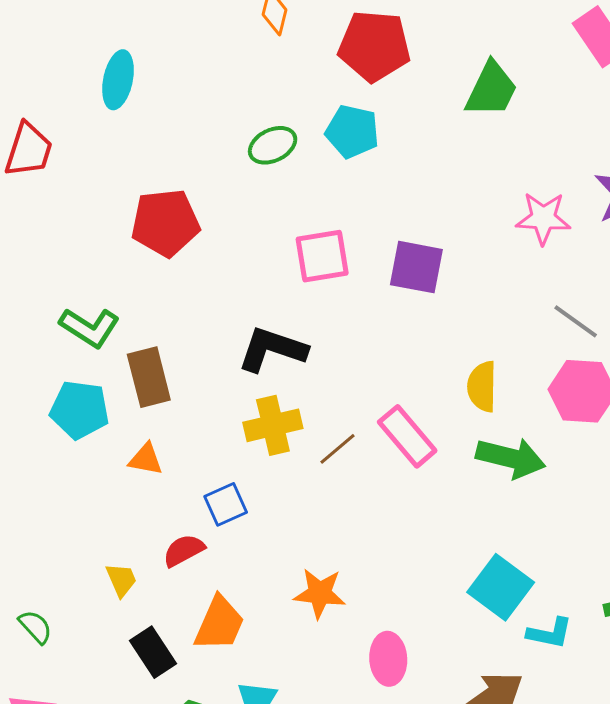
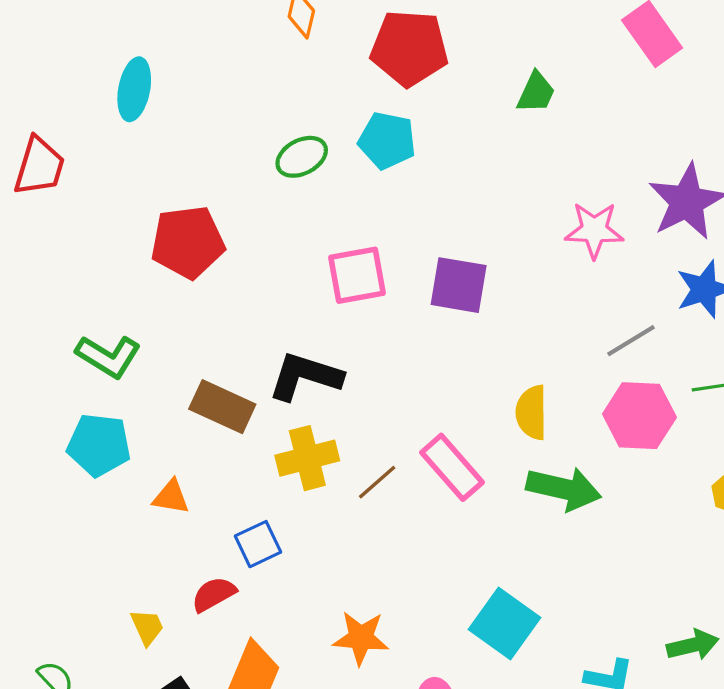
green trapezoid: (491, 89) -> (536, 92), size x0.7
gray line: (576, 321) -> (631, 341), turned -66
brown rectangle: (149, 377) -> (222, 407), moved, turned -50
cyan square: (501, 587) -> (505, 624), moved

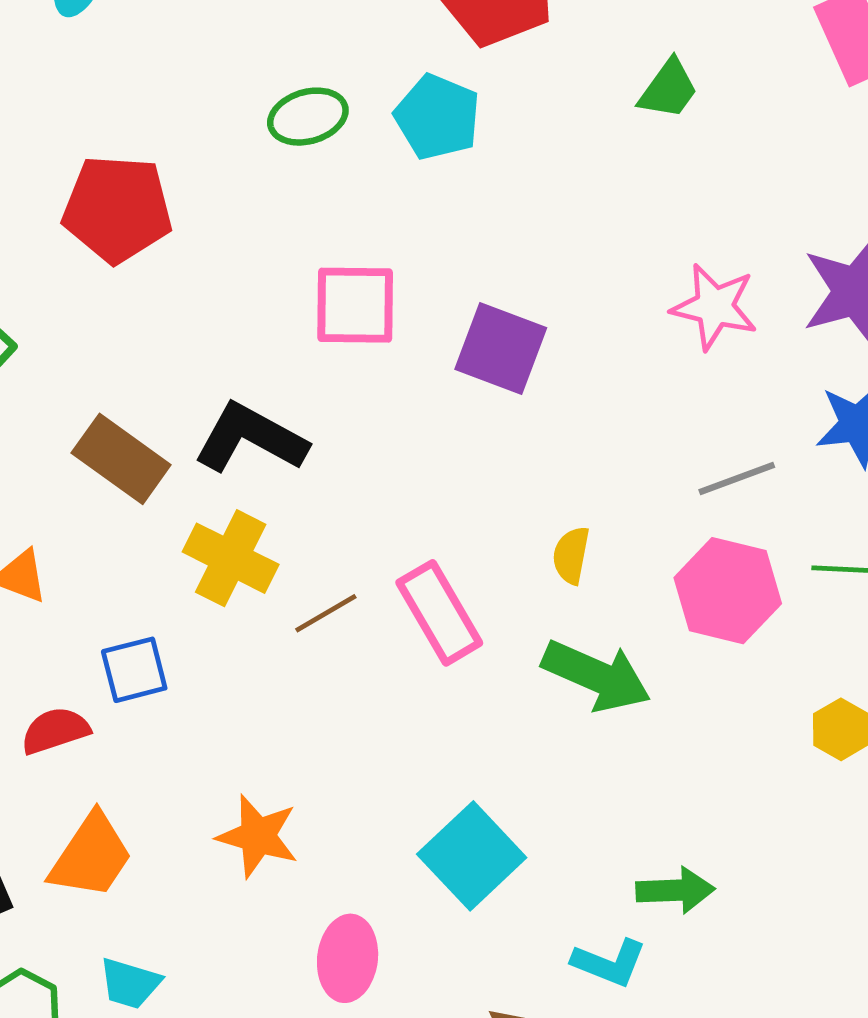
yellow semicircle: (532, 412) -> (571, 555), size x0.7
yellow cross: (307, 458) -> (231, 558), turned 30
green arrow: (693, 645) -> (675, 890), moved

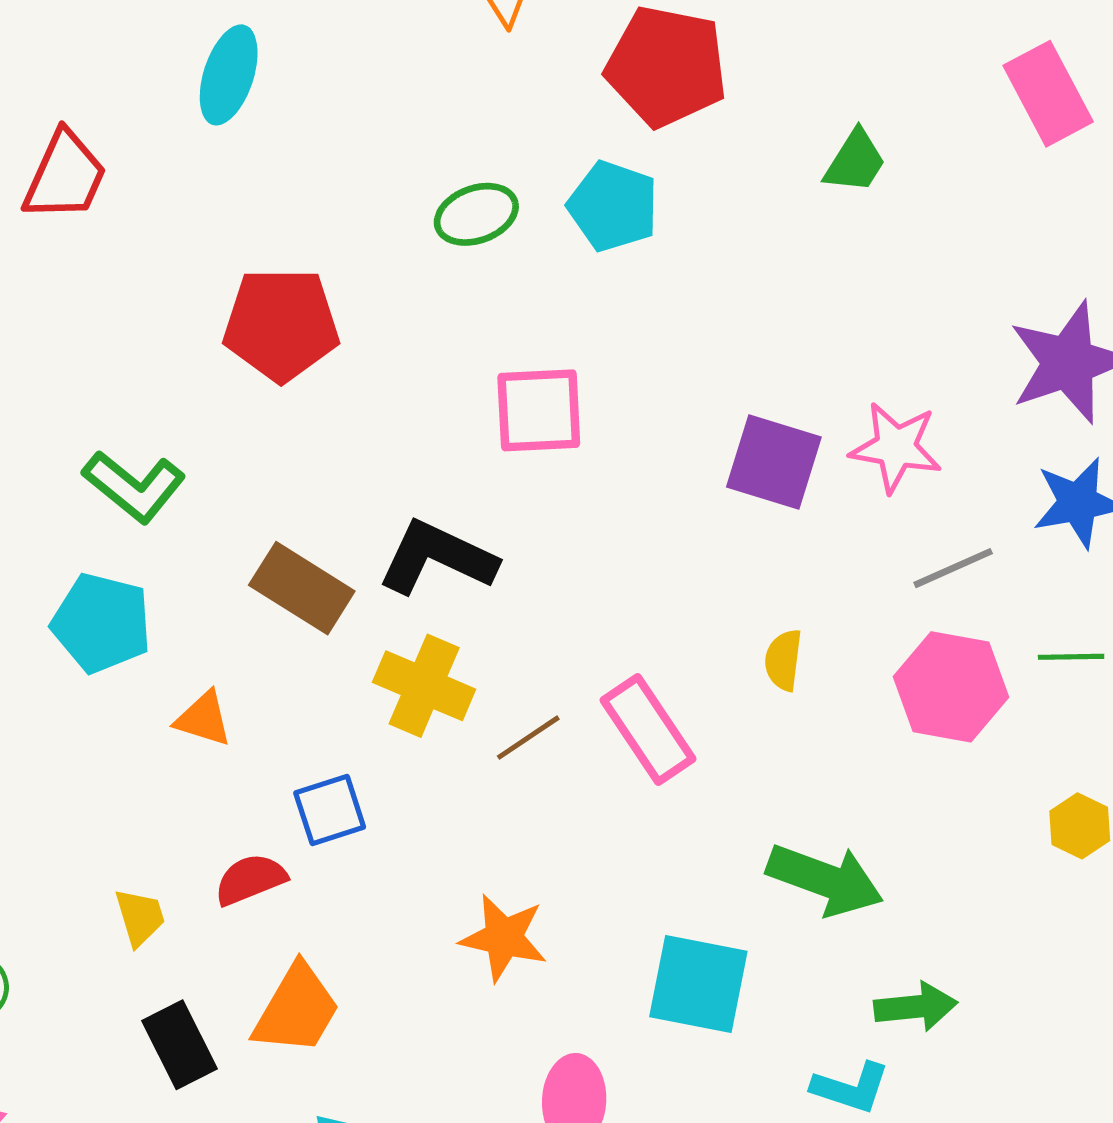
pink star: (714, 307) -> (896, 447), moved
purple square: (501, 349) -> (774, 462), moved
green arrow: (596, 676) -> (825, 880), moved
orange star: (258, 836) -> (504, 938), moved
cyan square: (472, 856) -> (698, 984), turned -32

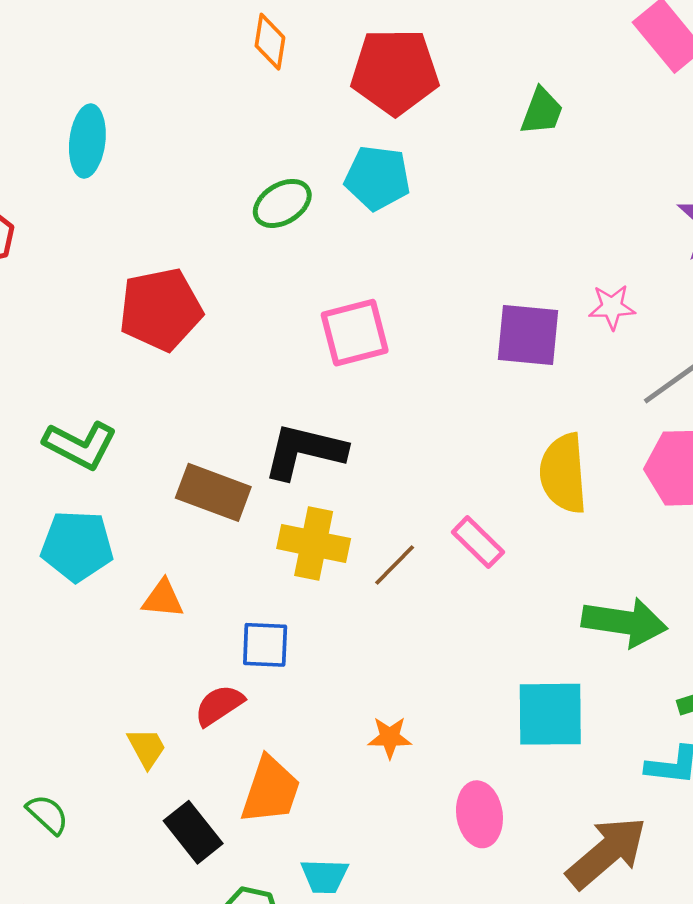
pink star: (896, 447) -> (612, 307), size x0.7
yellow semicircle: (783, 660) -> (563, 473), size x1.8
pink rectangle: (648, 730) -> (478, 542), size x0.7
blue square: (330, 810) -> (265, 645), turned 32
orange star: (504, 938) -> (390, 737), moved, size x0.7

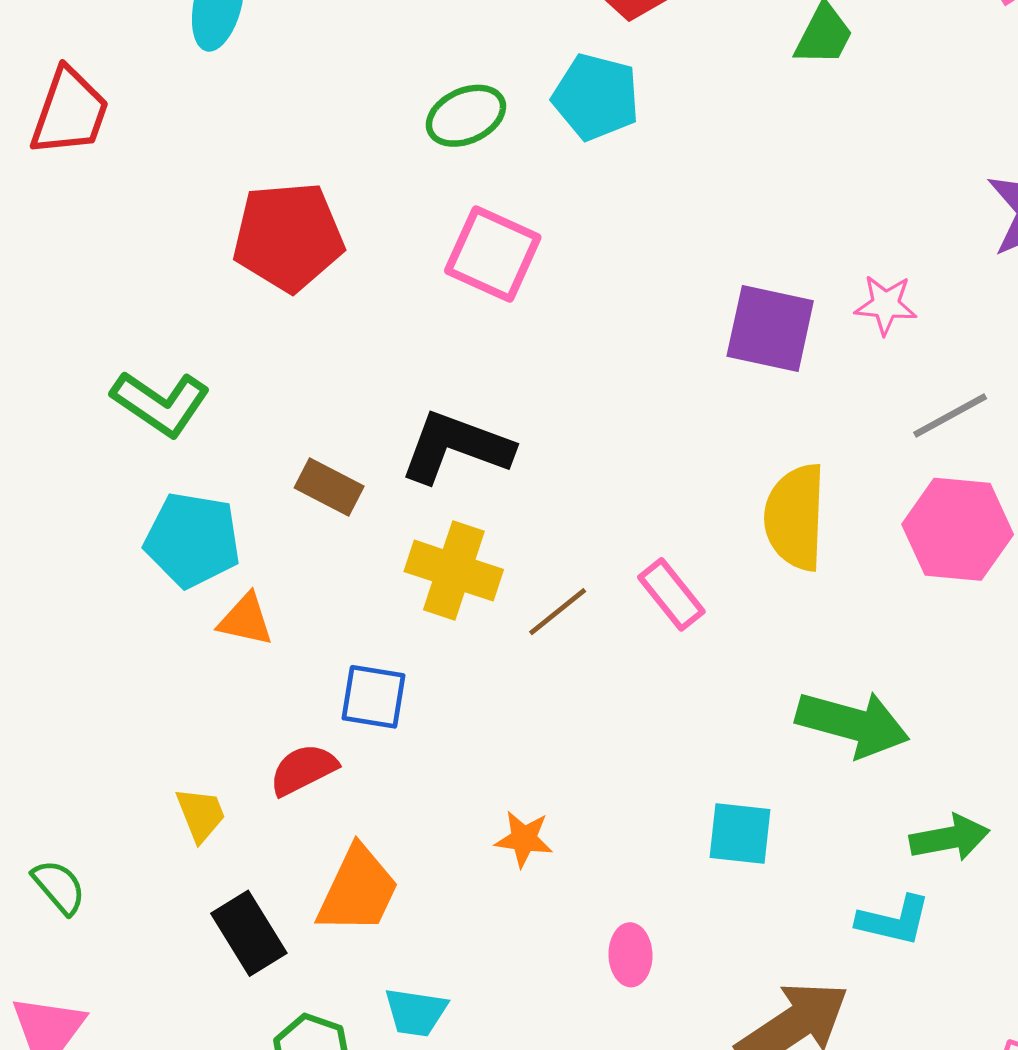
pink square: (355, 333) -> (493, 254), moved, turned 32
brown rectangle: (213, 492) -> (329, 487), size x0.7
cyan pentagon: (77, 546) -> (192, 540), moved
cyan square: (550, 714) -> (740, 834), size x0.7
pink ellipse: (479, 814) -> (630, 955), size x0.7

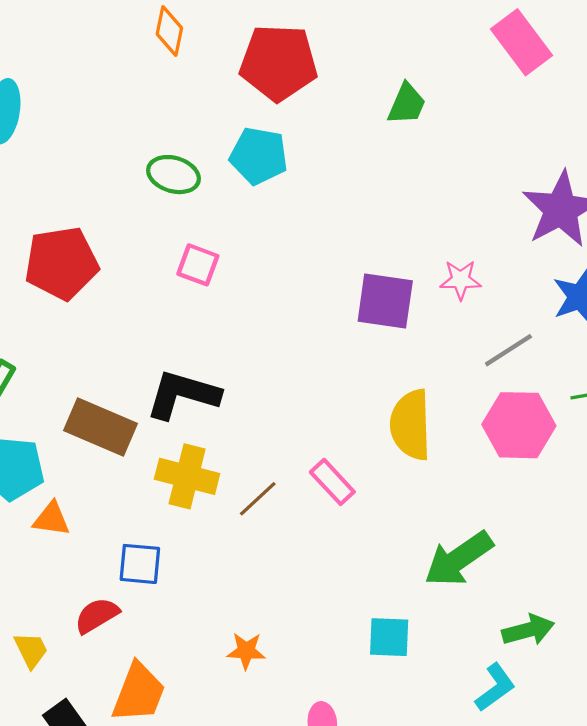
green ellipse: (466, 116) -> (173, 175), turned 45
pink square: (493, 254) -> (198, 265), size x0.7
brown rectangle: (329, 487) -> (100, 427), size x1.6
green arrow: (853, 724) -> (459, 559), turned 134
cyan L-shape: (894, 920) -> (495, 687), turned -45

